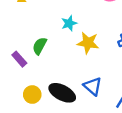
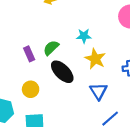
blue triangle: (93, 86) -> (98, 91), moved
black ellipse: (62, 93) -> (62, 72), moved

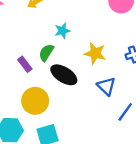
cyan star: (84, 36) -> (62, 31), moved
yellow circle: (31, 89) -> (35, 101), size x1.5

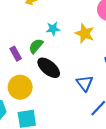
yellow star: (95, 53) -> (85, 33), moved

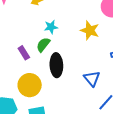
cyan star: (53, 29) -> (51, 27), moved
black ellipse: (49, 68) -> (56, 65), turned 50

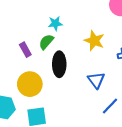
yellow star: (90, 30) -> (94, 41), moved

